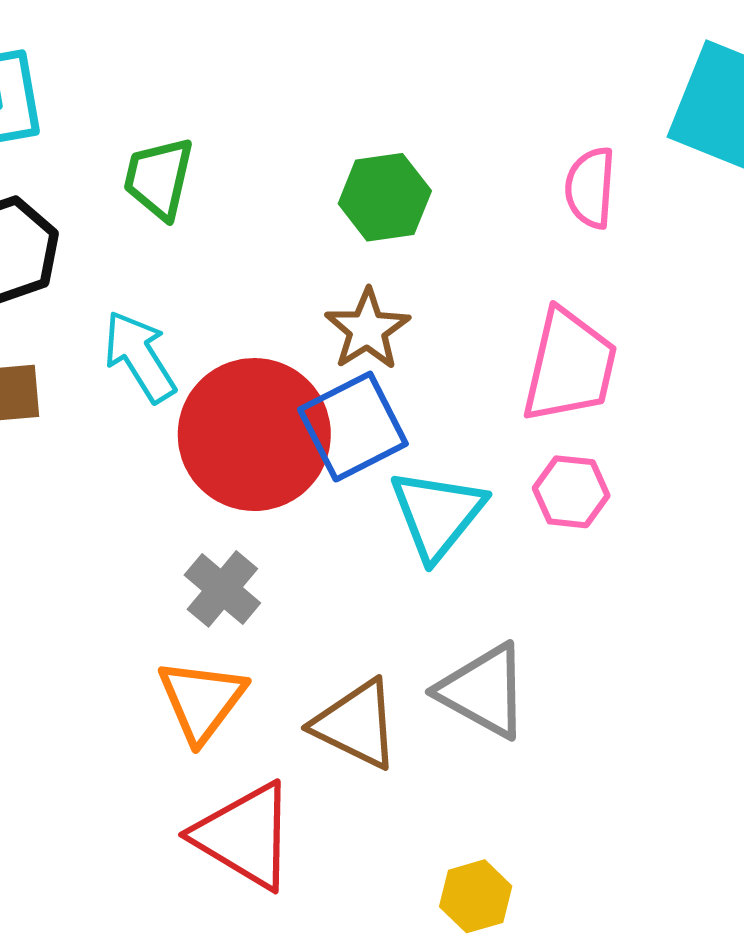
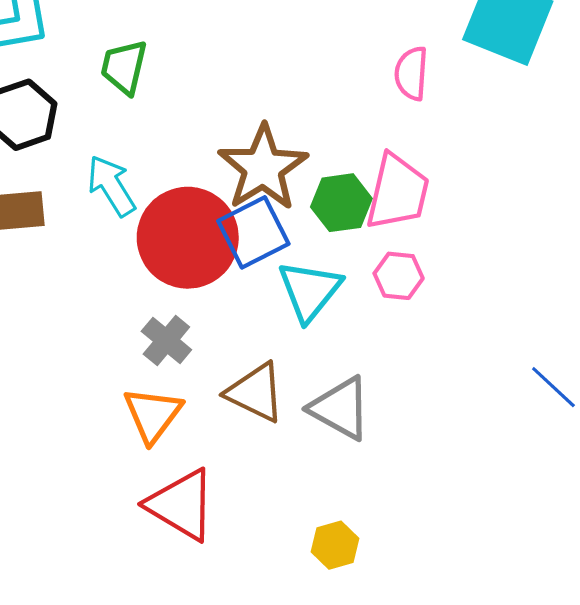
green hexagon: (385, 197) -> (341, 203), moved
brown star: (367, 329) -> (263, 168), size x1.6
brown triangle: (356, 724) -> (256, 392), moved

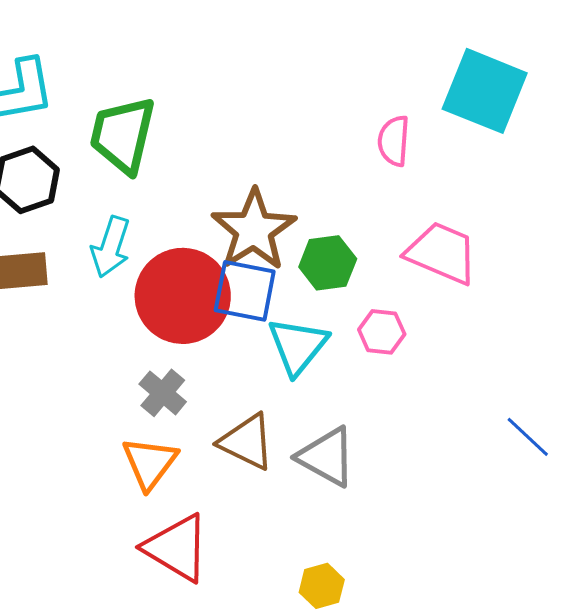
green trapezoid: (124, 67) -> (123, 135), size x1.5
cyan arrow: (111, 186) -> (111, 247), turned -130
pink trapezoid: (398, 192) -> (442, 253), moved, turned -80
blue square: (253, 232) -> (245, 291), turned 38

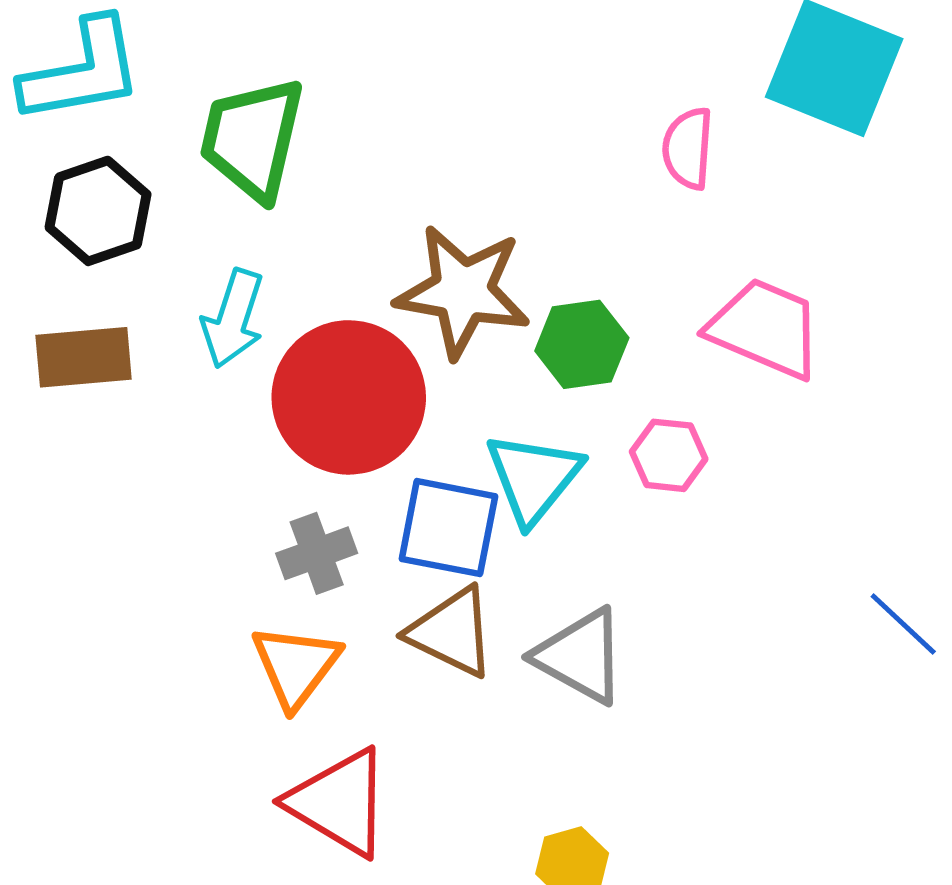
brown star: (254, 230) -> (463, 291), turned -30
blue square: (245, 291) -> (448, 528), moved
gray cross: (163, 393) -> (317, 553), turned 30

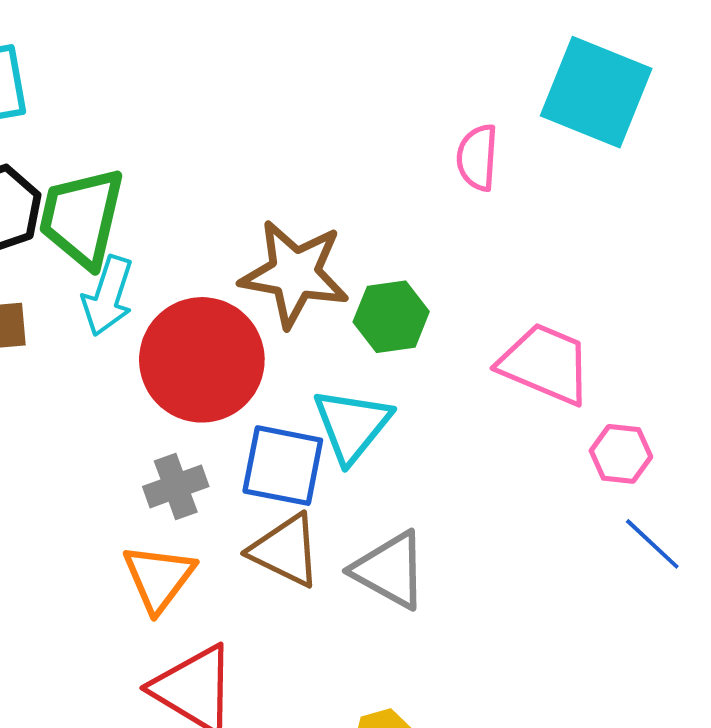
green trapezoid: (252, 139) -> (82, 218), moved
pink trapezoid: (765, 328) -> (545, 364), moved
pink hexagon: (669, 455) -> (621, 454), moved

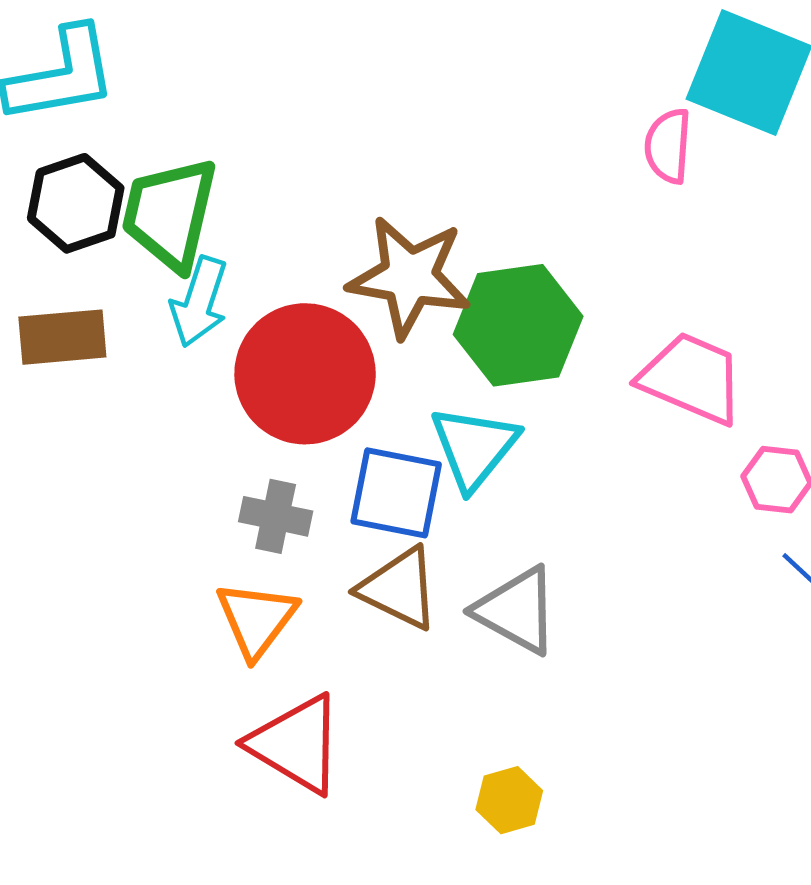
pink semicircle: (477, 157) -> (668, 146), moved
green hexagon: (391, 317) -> (518, 325), size x1.5
gray cross: (176, 486) -> (276, 516), turned 32

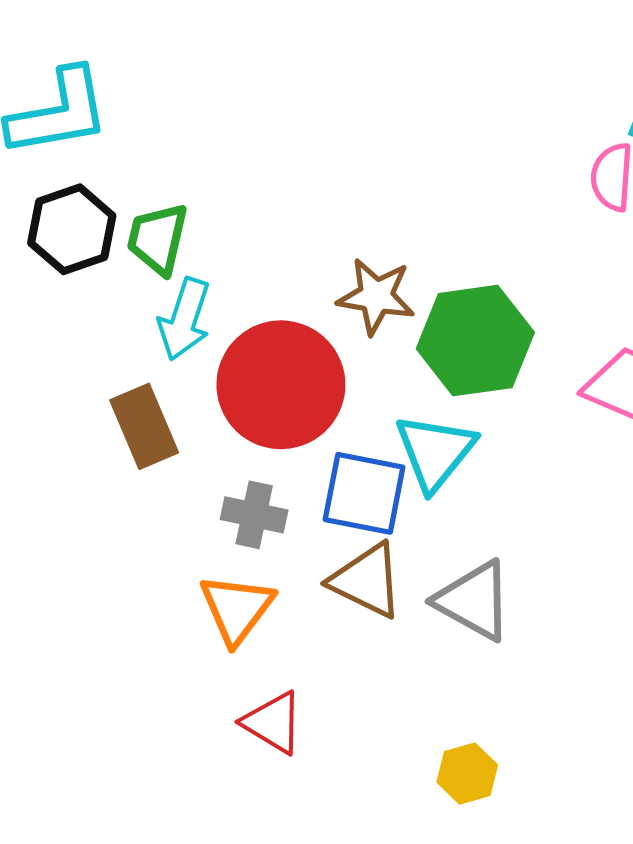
green trapezoid: (170, 214) -> (158, 239), size x0.7
brown star: (409, 277) -> (376, 296), size x0.7
brown rectangle: (62, 337) -> (144, 426), moved, turned 72
red triangle: (296, 744) -> (273, 723), size x0.7

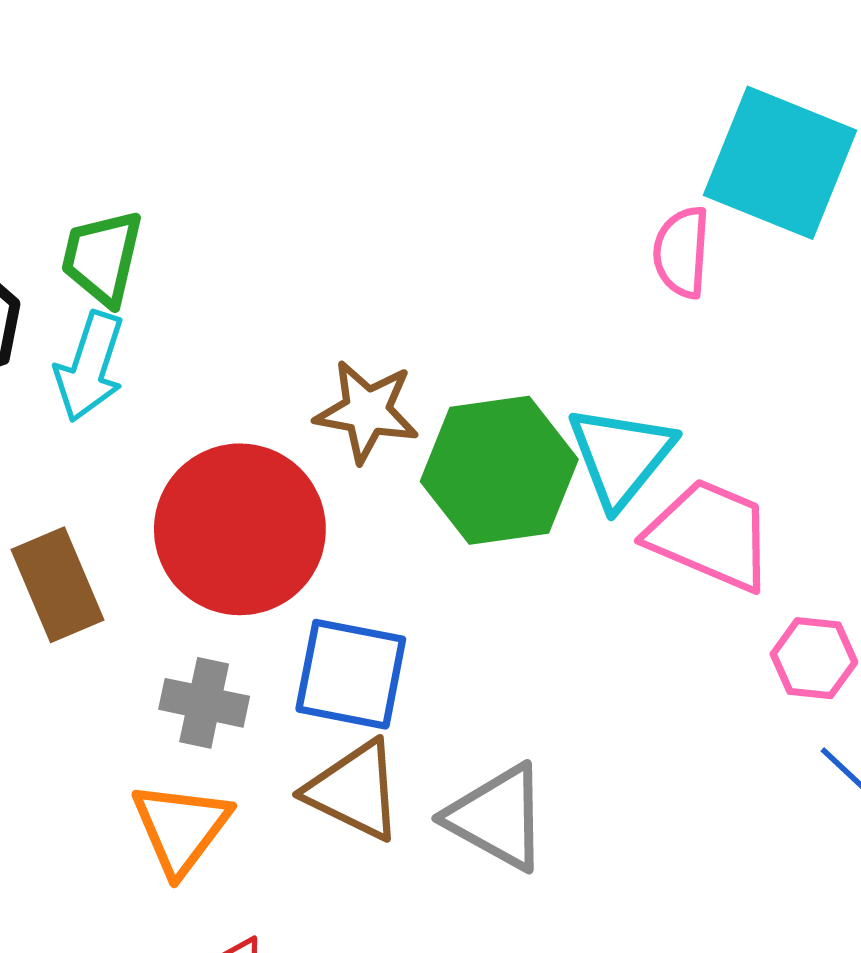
green trapezoid: (158, 239) -> (102, 258), moved
cyan arrow: (184, 319) -> (90, 367), moved
cyan triangle: (435, 452) -> (621, 456), moved

